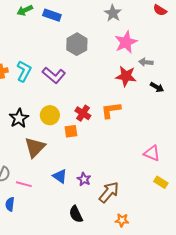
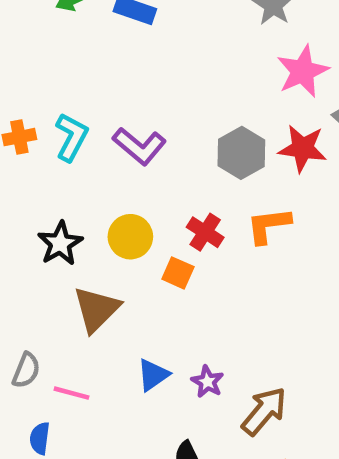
gray hexagon: (77, 44) -> (241, 153), moved
orange square: (71, 131) -> (178, 273), turned 32
blue triangle: (60, 176) -> (153, 375), turned 49

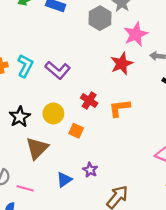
red star: (303, 148) -> (122, 64), moved, turned -30
gray hexagon: (241, 153) -> (100, 18), moved
red cross: (205, 232) -> (89, 100), moved
purple star: (207, 382) -> (90, 170), moved

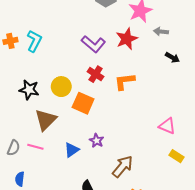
purple L-shape: (58, 70) -> (93, 44), moved
black star: (20, 117) -> (29, 90), turned -30
orange square: (76, 131) -> (83, 103), size x1.5
pink line: (25, 188) -> (35, 147), moved

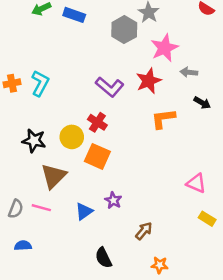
red cross: (96, 74) -> (97, 122), moved
orange L-shape: (125, 81) -> (163, 119), moved
brown arrow: (123, 167) -> (144, 231), size x0.7
blue semicircle: (20, 179) -> (23, 246), turned 80

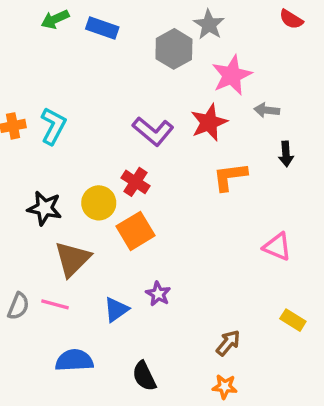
black arrow: (202, 103) -> (286, 154), turned 56
orange square: (97, 156) -> (135, 231), turned 35
pink triangle: (196, 183) -> (277, 247), moved
brown arrow: (144, 231) -> (228, 343), moved
blue semicircle: (23, 246) -> (74, 360), moved, size x1.5

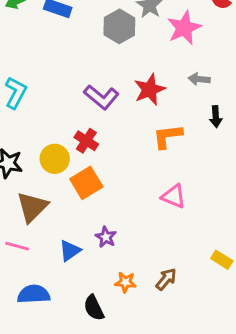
pink star: (232, 75) -> (184, 28), moved
pink triangle: (277, 247) -> (174, 196), moved
orange star: (225, 387) -> (125, 282), moved

